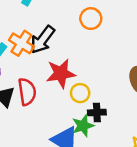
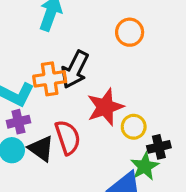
orange cross: (21, 43) -> (50, 79), turned -30

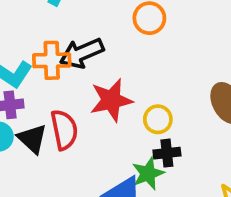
black arrow: (75, 69) -> (82, 53), turned 33
yellow circle: (134, 127) -> (158, 119), moved

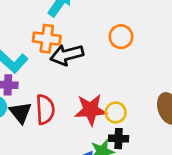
orange cross: (52, 60) -> (47, 39), moved
red star: (111, 100) -> (91, 110), moved

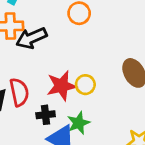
black cross: (119, 139) -> (46, 115), moved

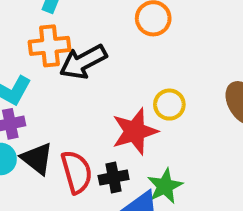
yellow circle: (85, 85) -> (169, 105), moved
red semicircle: (19, 92) -> (77, 172), moved

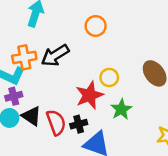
orange cross: (49, 46) -> (24, 57), moved
green star: (165, 186) -> (121, 109), moved

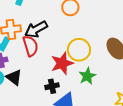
yellow circle: (109, 77) -> (79, 50), size x1.5
red semicircle: (56, 122) -> (30, 46), moved

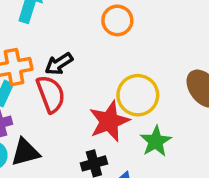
black arrow: (36, 29) -> (59, 64), size x0.7
black triangle: (14, 77) -> (25, 152), turned -48

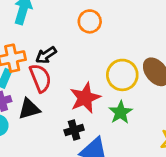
yellow circle: (138, 95) -> (122, 75), moved
black triangle: (25, 152) -> (29, 109), moved

